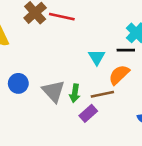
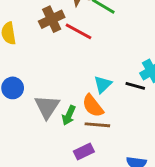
orange semicircle: (119, 75) -> (93, 106), moved, turned -100
purple rectangle: (88, 113) -> (84, 152), moved

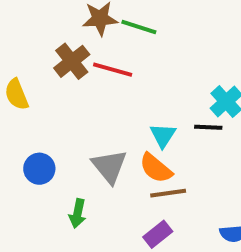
gray triangle: (47, 107) -> (109, 166), moved
green arrow: (69, 115) -> (78, 213), moved

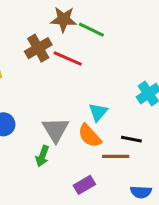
black line: (208, 127) -> (131, 139), moved
brown line: (168, 193) -> (116, 156), moved
green arrow: (78, 213) -> (42, 156), moved

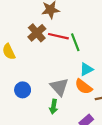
green line: (91, 30) -> (75, 42), moved, turned 54
cyan triangle: (98, 112) -> (86, 69), turned 32

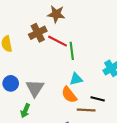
gray triangle: (59, 87) -> (35, 88), moved
green arrow: (54, 107) -> (25, 111), moved

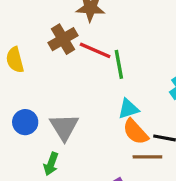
orange semicircle: (69, 95) -> (135, 132), moved

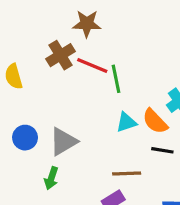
gray triangle: (64, 127) -> (63, 142), turned 32
orange semicircle: (135, 132) -> (155, 121), moved
brown line: (147, 157) -> (127, 173), moved

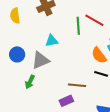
red line: (92, 65) -> (94, 20), moved
cyan triangle: (126, 122) -> (52, 41), moved

